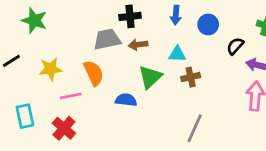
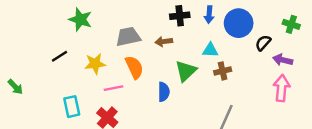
black cross: (130, 16) -> (180, 16), moved
blue circle: (208, 24) -> (239, 23), size x1.5
gray trapezoid: (107, 39) -> (128, 37), moved
brown arrow: (138, 45) -> (164, 42), moved
blue semicircle: (126, 100) -> (164, 92), turned 84

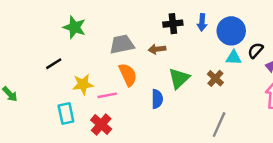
cyan triangle: (210, 50) -> (234, 58), moved
yellow star: (95, 64) -> (83, 84), moved
brown cross: (223, 71) -> (215, 78), turned -35

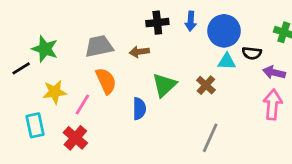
green star: (74, 27) -> (45, 49), moved
black semicircle: (256, 50) -> (252, 53), turned -126
pink line: (107, 95) -> (82, 105), turned -48

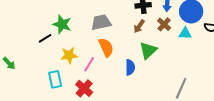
brown arrow: (139, 52) -> (139, 26), moved, turned -48
cyan triangle: (227, 61) -> (185, 33), moved
brown cross: (206, 85) -> (164, 24), moved

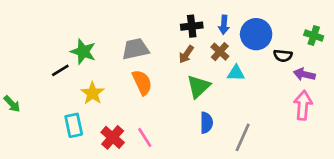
cyan triangle: (185, 33) -> (236, 73), moved
yellow star: (69, 55) -> (92, 93), turned -30
pink line: (89, 64) -> (145, 137), moved, turned -63
blue semicircle: (130, 67) -> (206, 123), moved

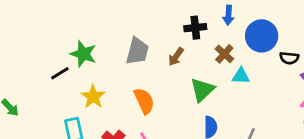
blue arrow: (224, 25) -> (228, 15), moved
gray trapezoid: (135, 49) -> (137, 51), turned 116
brown arrow: (186, 54) -> (176, 57), moved
orange semicircle: (142, 82) -> (144, 101), moved

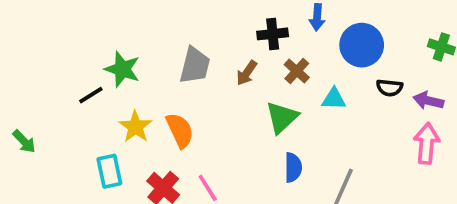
brown cross: (224, 54) -> (297, 71), moved
black semicircle: (289, 58) -> (389, 88), moved
orange semicircle: (144, 101) -> (180, 130), moved

